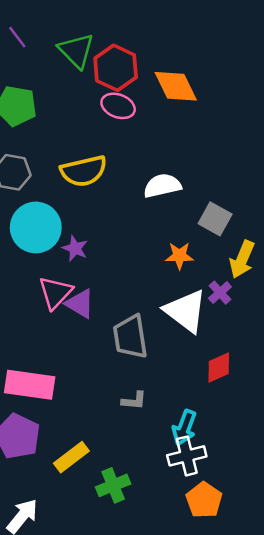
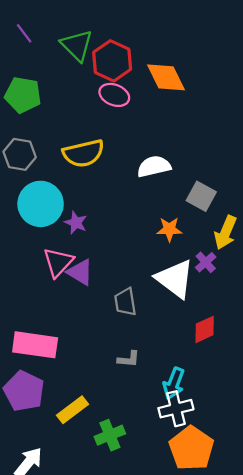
gray trapezoid: (130, 337) -> (125, 302), size x0.7
orange pentagon: (204, 500) -> (191, 448), size x1.4

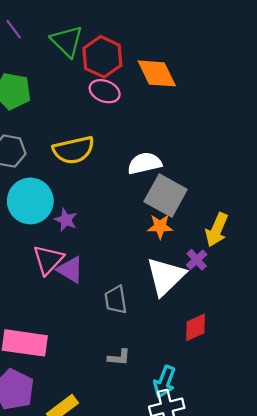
gray square: (201, 196) -> (166, 195), moved, size x1.4
white triangle: (175, 279) -> (166, 276), turned 39

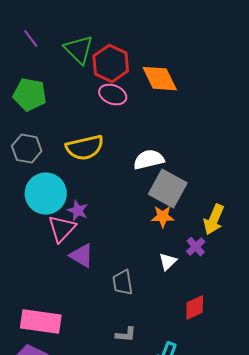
pink triangle: (48, 260) -> (62, 229), moved
white triangle: (166, 276) -> (168, 262), size x0.5

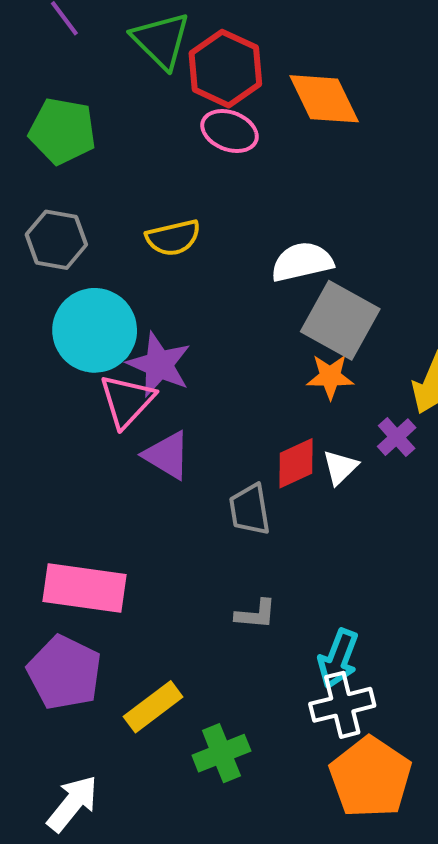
yellow semicircle: (85, 148) -> (173, 238), size x0.7
purple star: (78, 211) -> (159, 365), size x1.5
red diamond: (195, 308) -> (296, 463), moved

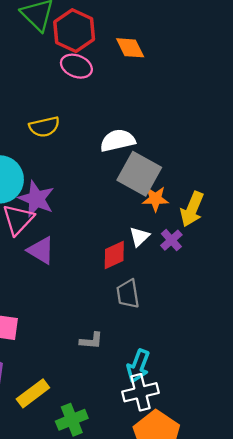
orange diamond: (324, 99) -> (130, 48), size x0.7
orange star: (330, 377) -> (155, 199), moved
white triangle: (340, 467) -> (139, 237), moved
gray trapezoid: (250, 510) -> (128, 294), moved

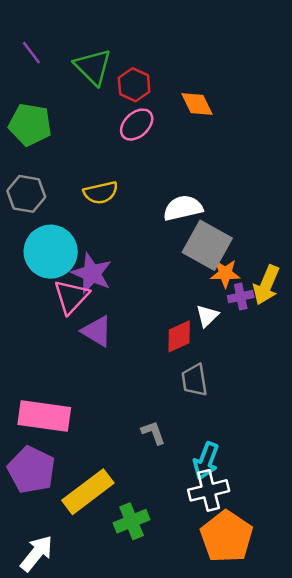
red hexagon: (74, 31) -> (134, 85), size x0.7
pink ellipse: (76, 66) -> (137, 125), turned -64
purple cross: (171, 240) -> (241, 297), moved, turned 30
gray L-shape: (91, 341) -> (153, 433), turned -115
yellow rectangle: (33, 393) -> (88, 492), size x1.4

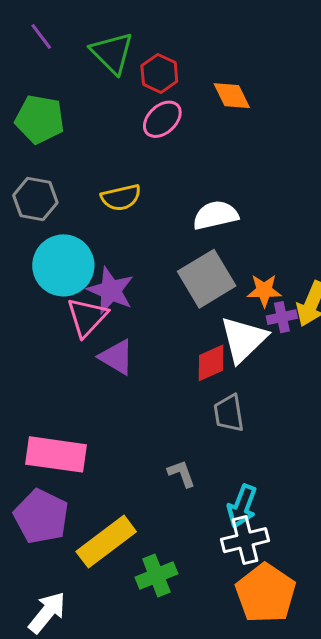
gray square: (207, 245) -> (207, 279), moved, turned 30
white triangle: (207, 316) -> (244, 339), size x1.8

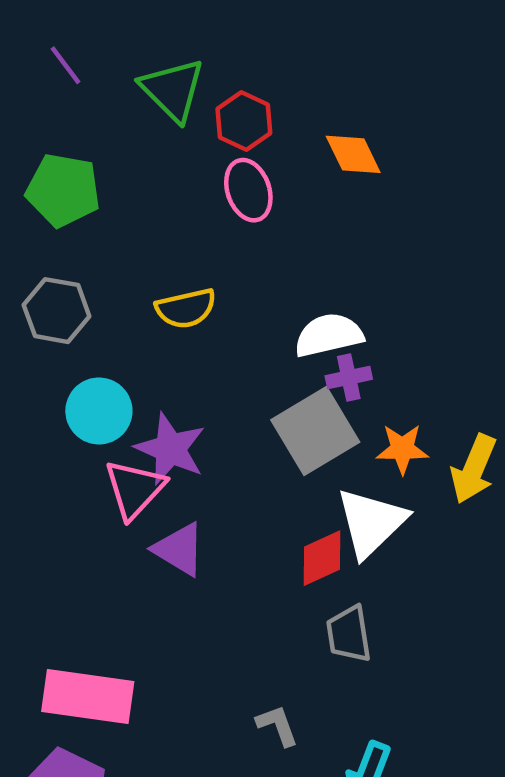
pink ellipse: (162, 119) -> (248, 190), turned -66
cyan circle: (63, 265) -> (99, 411), size x0.7
purple cross: (282, 317) -> (349, 378), moved

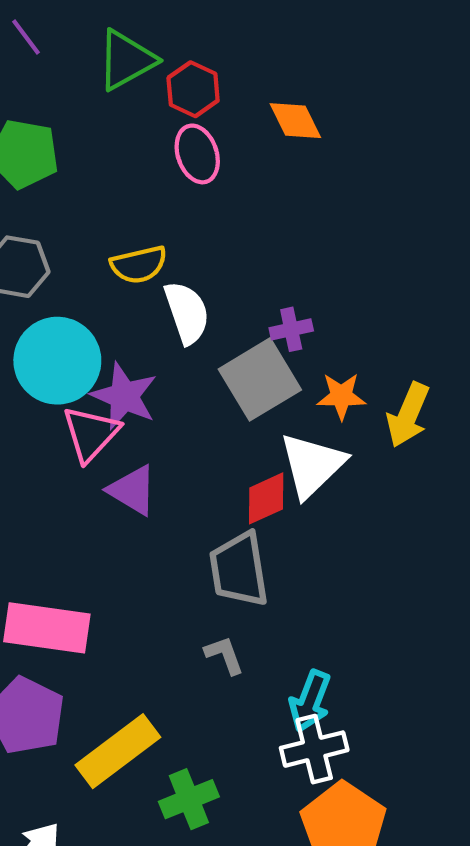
green triangle: (173, 90) -> (126, 60), turned 46
white semicircle: (329, 335) -> (187, 313), moved, turned 84
cyan circle: (99, 411) -> (57, 361), size x1.4
gray trapezoid: (349, 634) -> (239, 569), moved, size x1.4

